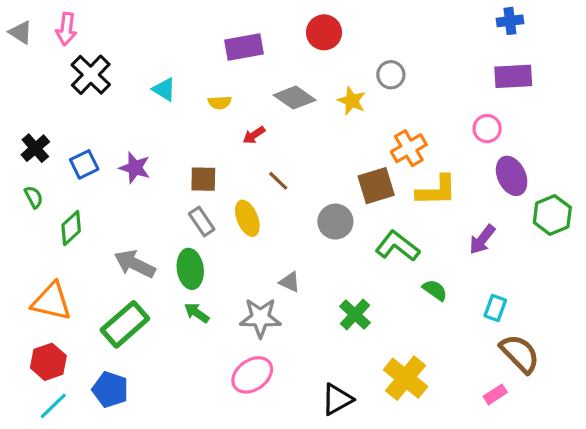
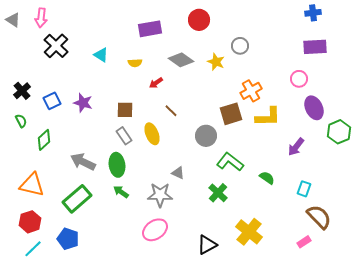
green L-shape: (397, 246) -> (230, 162), moved

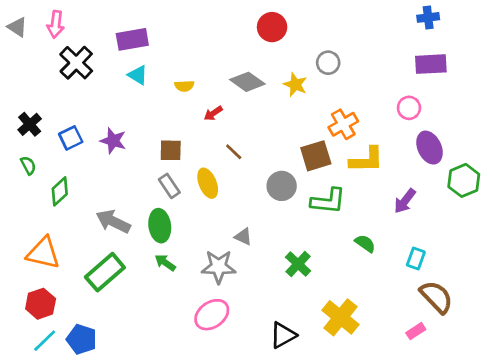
purple rectangle: (150, 29) -> (132, 39), moved
green L-shape: (230, 162) -> (328, 201), moved, turned 148
blue pentagon: (68, 239) -> (82, 339), moved

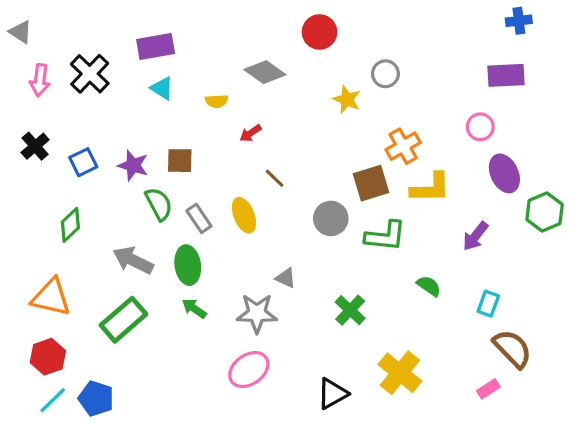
blue cross: (428, 17) -> (519, 21), moved
pink arrow: (56, 24) -> (40, 80), moved
gray diamond: (247, 82) -> (265, 72), moved
brown square: (171, 150) -> (180, 161), moved
green semicircle: (28, 165) -> (159, 204), moved, size x1.5

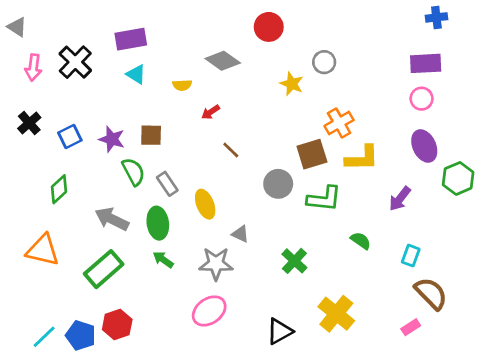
pink circle: (480, 127) -> (422, 99), moved
yellow ellipse: (244, 215) -> (205, 204), moved
red hexagon: (48, 357) -> (117, 325), moved

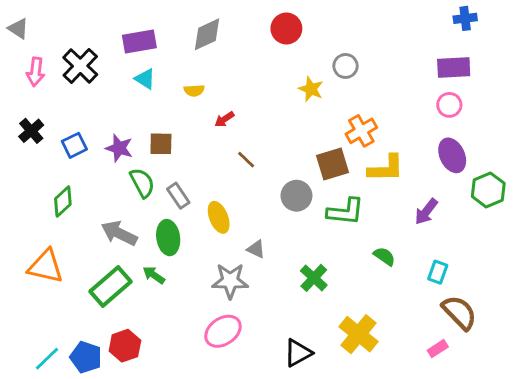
gray diamond: (223, 61) -> (207, 34), moved, turned -60
green arrow: (163, 260) -> (154, 275), moved

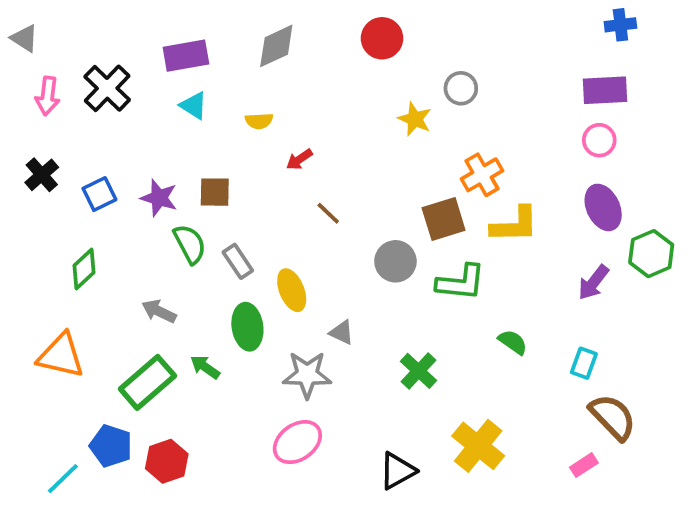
purple arrow: (426, 212) -> (594, 282), moved
gray arrow: (119, 233) -> (159, 311), size x0.7
green ellipse: (168, 238) -> (247, 327), moved
blue pentagon: (86, 357) -> (111, 446), moved

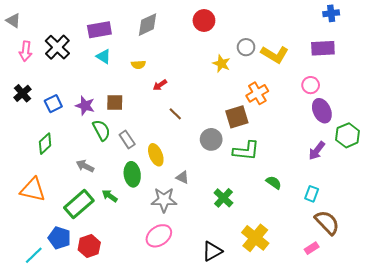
pink circle: (599, 140) -> (311, 85), moved
yellow L-shape: (515, 225) -> (275, 54), moved, turned 32

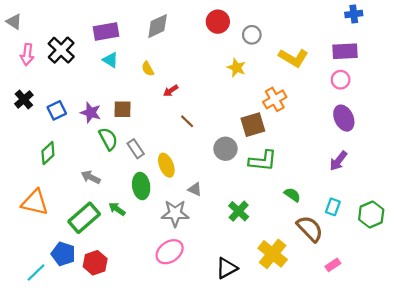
gray circle: (246, 47) -> (252, 35), moved
yellow semicircle: (138, 65) -> (148, 69), turned 64
pink circle: (311, 85) -> (341, 80), moved
green hexagon: (348, 135) -> (371, 214), moved
brown semicircle: (327, 222) -> (310, 229), moved

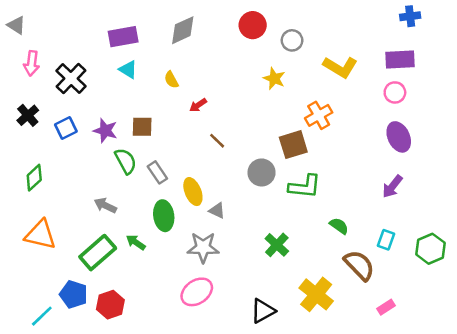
black cross: (61, 50) -> (71, 78), moved
green diamond: (48, 153) -> (34, 178), moved
gray triangle: (195, 189) -> (217, 211), moved

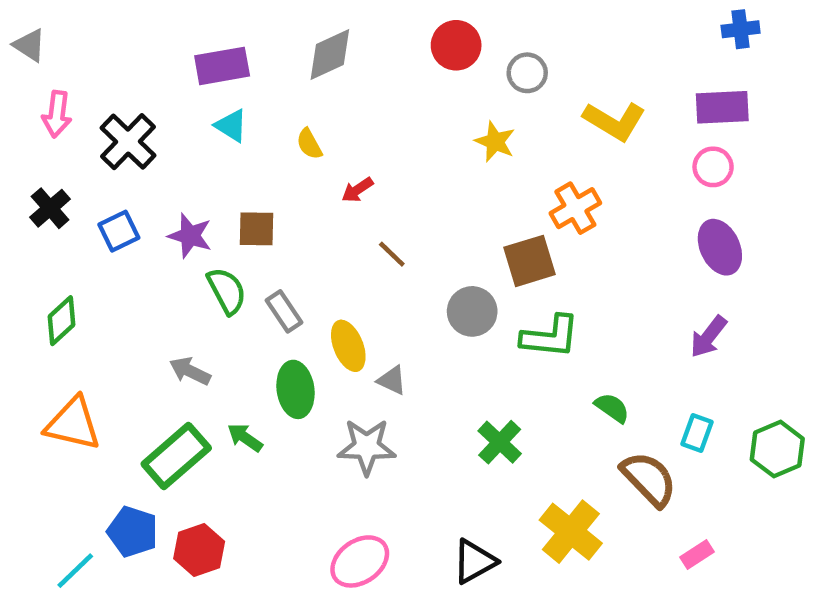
pink ellipse: (197, 292) -> (360, 561), moved

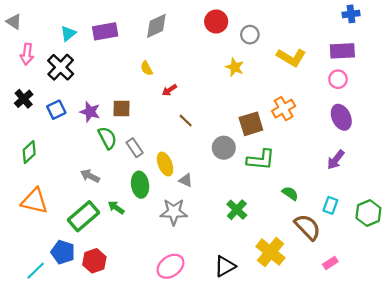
cyan triangle: (231, 126) -> (68, 34), moved, turned 49
orange cross: (575, 208) -> (284, 109), moved

